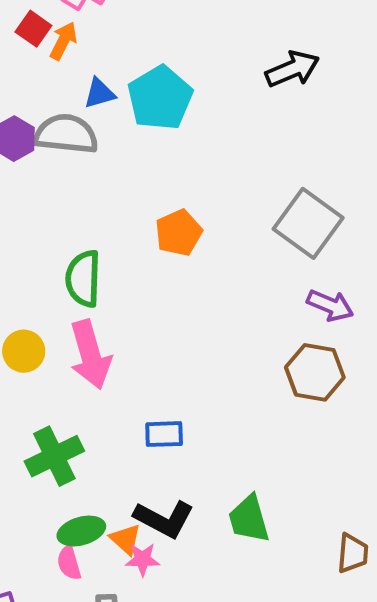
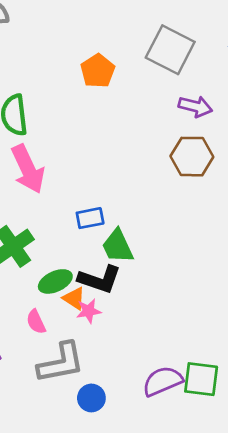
orange pentagon: (179, 233) -> (98, 71), moved
green trapezoid: (249, 519) -> (118, 246), moved
green ellipse: (81, 531) -> (55, 281), moved

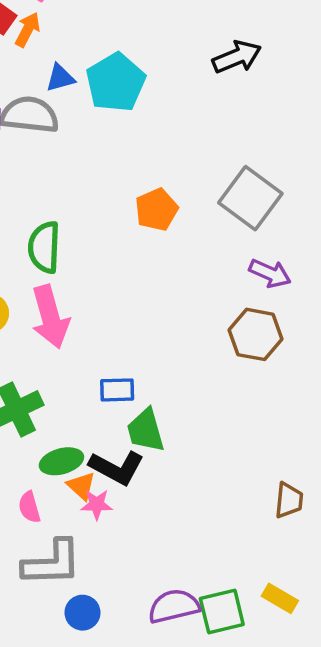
green square: (201, 379) -> (222, 612), turned -30

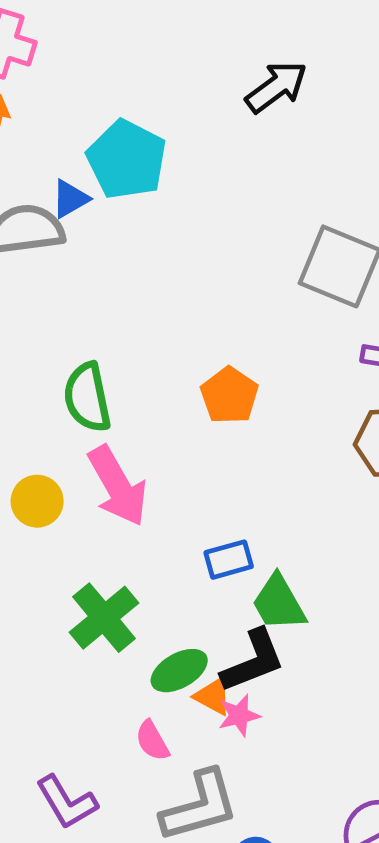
blue triangle: (60, 78) -> (70, 199), moved
orange pentagon: (156, 210) -> (229, 395), moved
black L-shape: (117, 468) -> (253, 661), turned -36

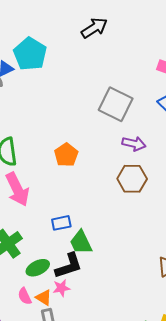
orange triangle: (213, 696) -> (44, 298), moved

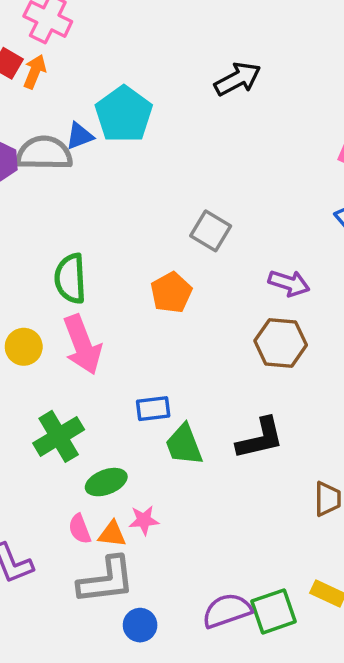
gray square: (116, 104) -> (211, 231), moved, size x0.7
black L-shape: (69, 266) -> (260, 438), moved
orange triangle: (44, 298) -> (112, 534), turned -30

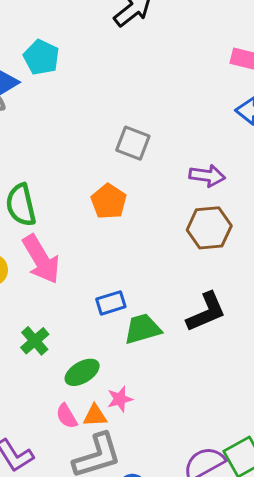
cyan pentagon: (124, 114) -> (41, 57), size x0.7
green cross: (59, 436) -> (35, 341), size x0.7
green trapezoid: (184, 445) -> (142, 329), turned 105

